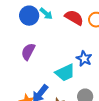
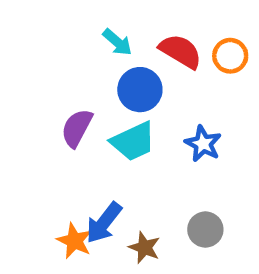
blue circle: (29, 16) -> (140, 90), moved
cyan trapezoid: (65, 73) -> (133, 141), moved

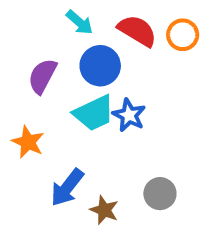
purple semicircle: (77, 128) -> (42, 76), moved
blue star: (203, 144) -> (129, 115), moved
orange star: (74, 241) -> (28, 142), moved

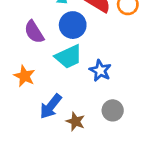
purple semicircle: (42, 76) -> (34, 32), turned -60
blue star: (129, 115) -> (100, 70), moved

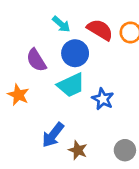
orange star: (24, 76) -> (18, 95), moved
gray circle: (113, 110) -> (125, 150), moved

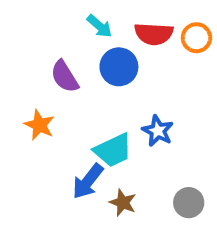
red semicircle: (100, 30) -> (154, 34), turned 152
cyan trapezoid: (71, 85) -> (113, 150), moved

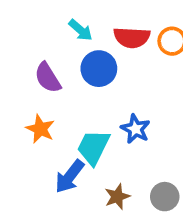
orange star: (39, 125) -> (40, 129), moved
cyan trapezoid: (113, 150) -> (93, 147), turned 141
brown star: (123, 203) -> (117, 197), moved, turned 30

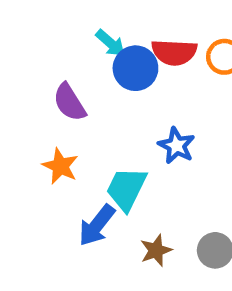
blue circle: (99, 69) -> (135, 68), moved
blue star: (135, 129) -> (176, 146), moved

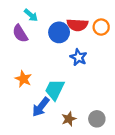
cyan arrow: (110, 43) -> (31, 15), moved
purple semicircle: (69, 102) -> (20, 33), moved
blue star: (176, 146) -> (78, 57), moved

